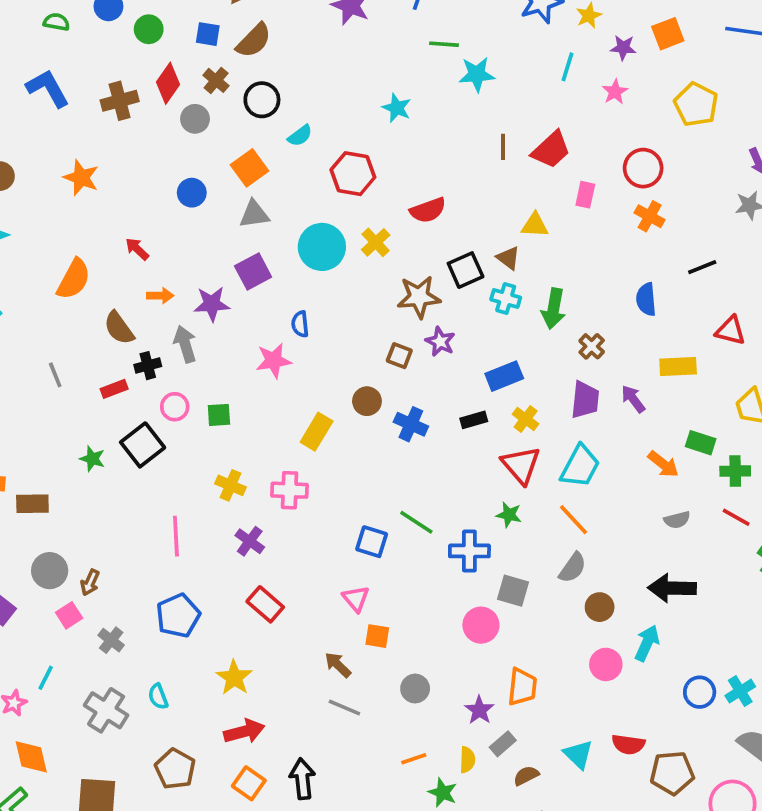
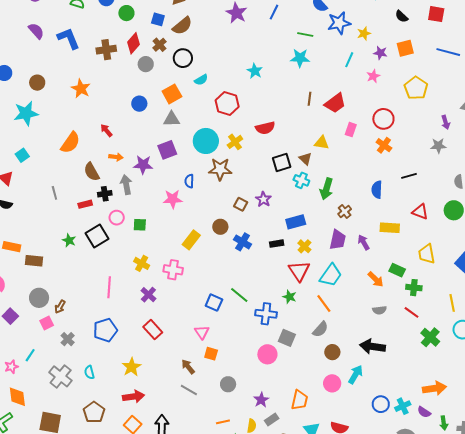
green line: (444, 44) -> (305, 34), moved
brown star: (419, 297) -> (220, 169), moved
orange trapezoid: (522, 687) -> (300, 400), moved

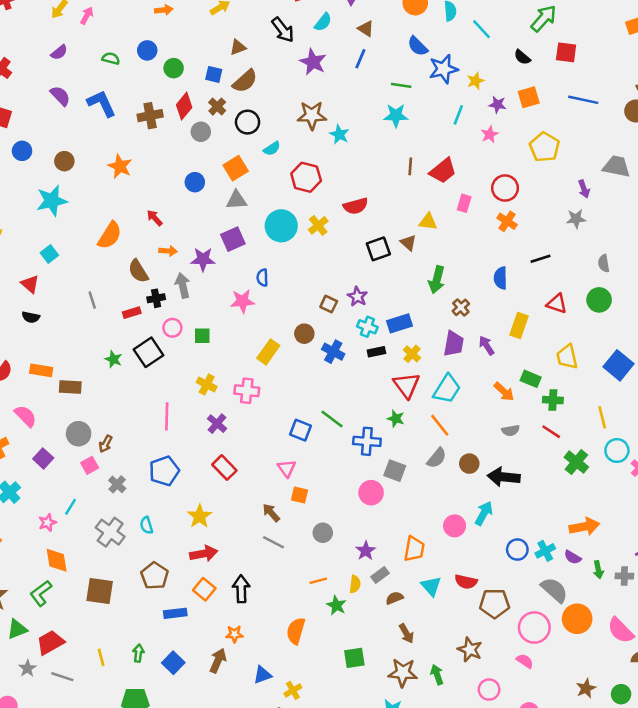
brown star: (220, 169) -> (312, 115), moved
cyan cross: (301, 180) -> (367, 327), moved
yellow rectangle: (390, 228) -> (519, 326), turned -72
brown circle: (332, 352) -> (469, 464), moved

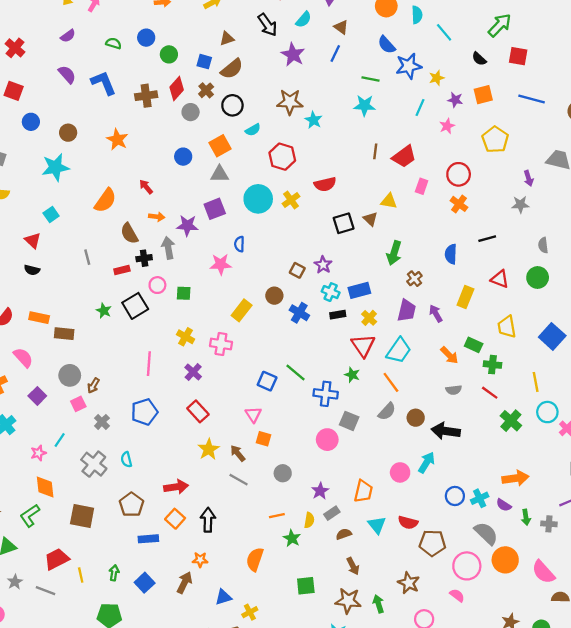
yellow star: (200, 516) -> (209, 449), moved
red trapezoid: (50, 642) -> (57, 559), moved

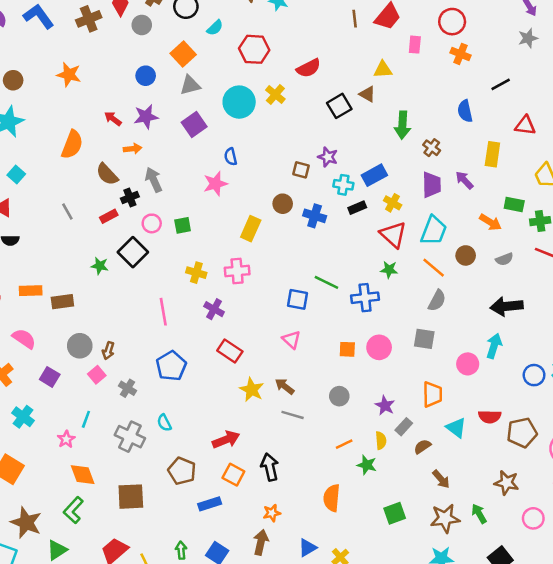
purple star: (187, 225) -> (146, 117), moved
brown circle: (416, 418) -> (466, 255), moved
gray square: (349, 421) -> (424, 339), moved
orange square: (264, 439) -> (347, 349), moved

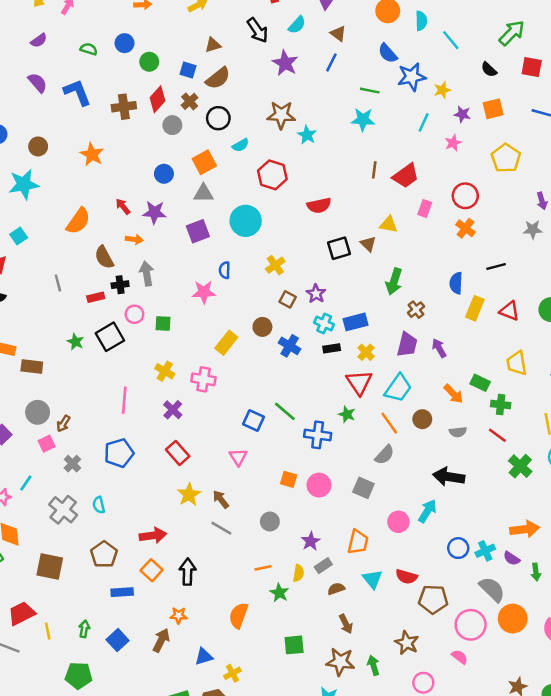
yellow cross: (275, 94) -> (275, 265), moved
yellow rectangle: (492, 154) -> (475, 308), moved

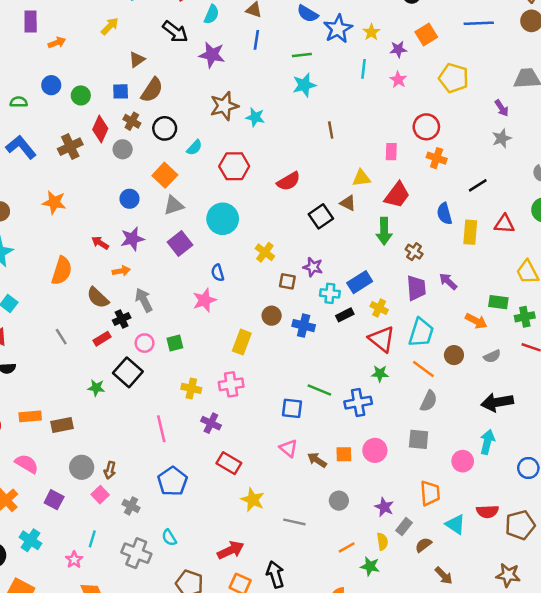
red trapezoid: (406, 176) -> (397, 195), moved
brown arrow: (221, 499) -> (317, 460), moved

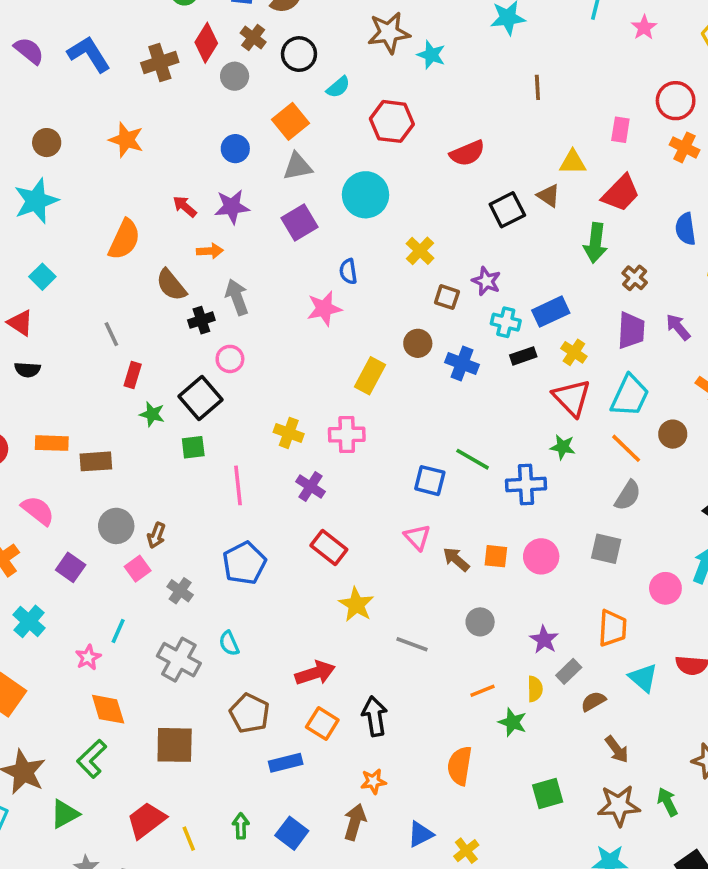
red rectangle: (102, 339) -> (133, 375), moved, turned -49
green square: (175, 343) -> (193, 447), moved

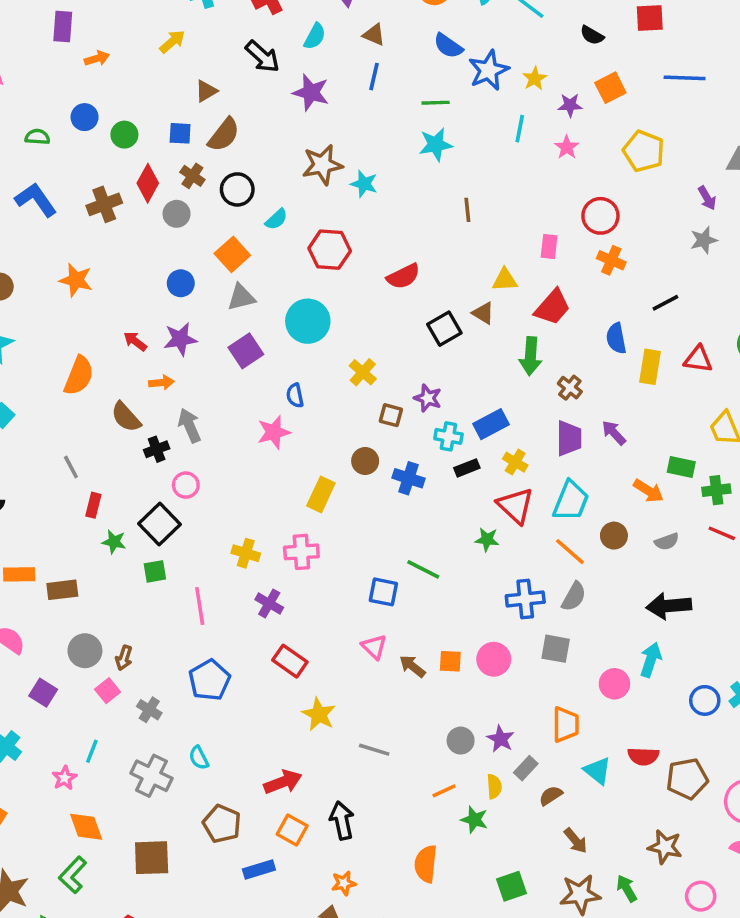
green star: (563, 447) -> (487, 539), moved
blue cross: (526, 484) -> (525, 599), moved
gray circle: (480, 622) -> (461, 741), moved

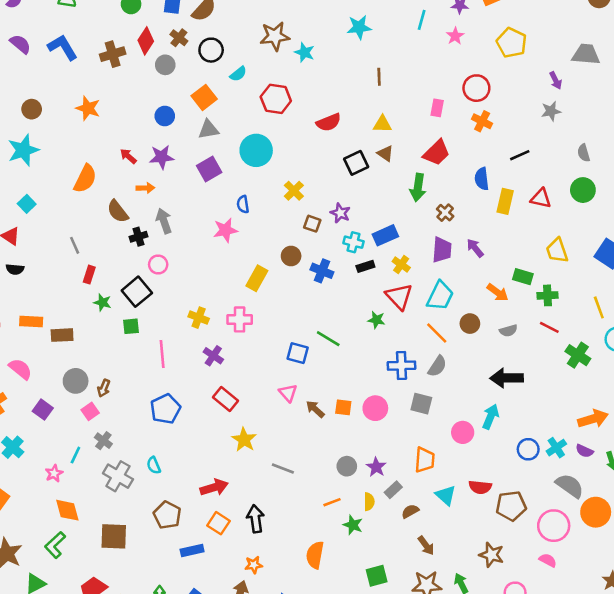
yellow triangle: (505, 280) -> (382, 124), moved
gray cross: (149, 710) -> (103, 441), moved

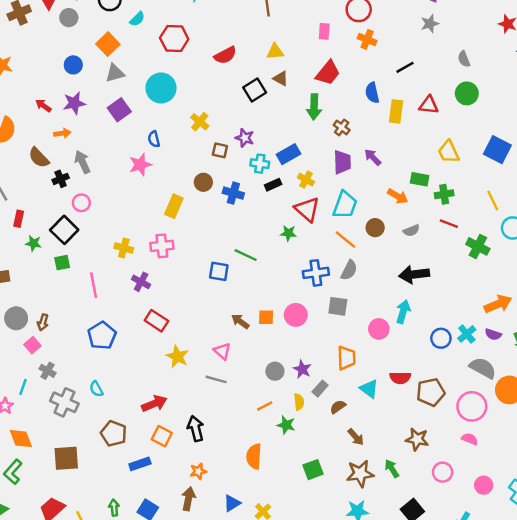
pink triangle: (288, 393) -> (222, 351), moved

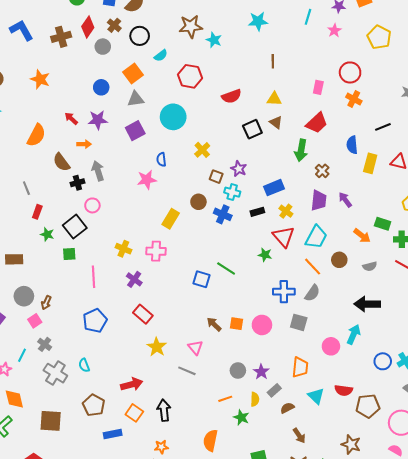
cyan cross: (260, 164) -> (232, 192), moved

